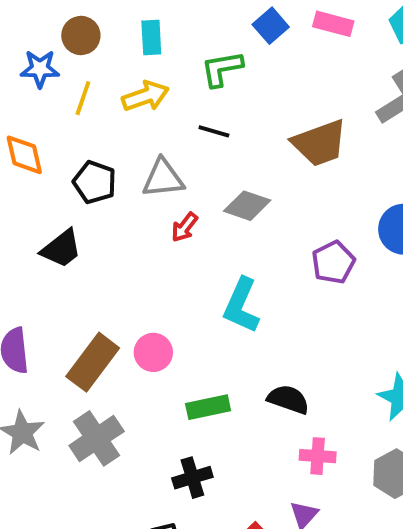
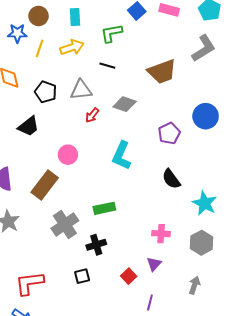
pink circle: (153, 352) -> (68, 155), moved
black semicircle: (288, 399) -> (171, 179), moved, turned -145
gray cross: (97, 438) -> (65, 225), moved

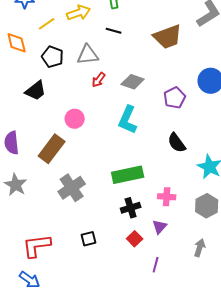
yellow line: (40, 48) -> (47, 24), moved, turned 36
gray diamond: (125, 104) -> (133, 82), moved
green rectangle: (104, 208) -> (128, 175), moved, size x1.4
black cross: (96, 245) -> (131, 208), moved

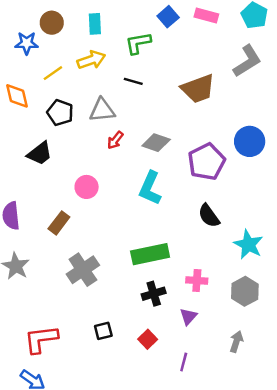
purple pentagon: (175, 98) -> (206, 162), size x1.4
brown rectangle: (52, 149) -> (59, 223), size x0.7
red square: (135, 239) -> (148, 339), moved

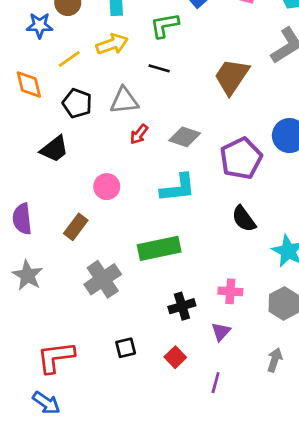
brown trapezoid: (198, 89) -> (232, 76), turned 144
cyan L-shape: (150, 188) -> (178, 188), turned -120
green rectangle: (150, 254) -> (159, 248), moved

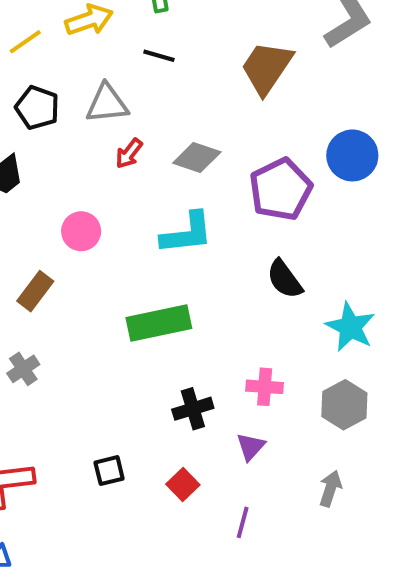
gray cross: (103, 279) -> (23, 369), moved, size x0.6

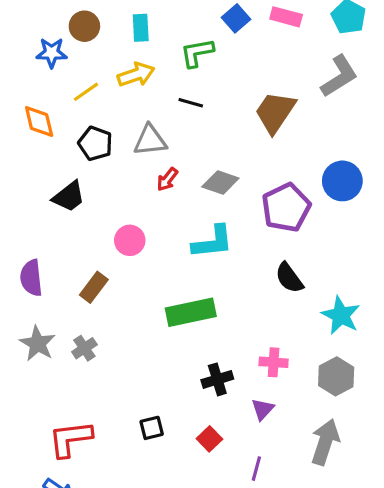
gray arrow: (330, 489) -> (325, 442), size x1.6

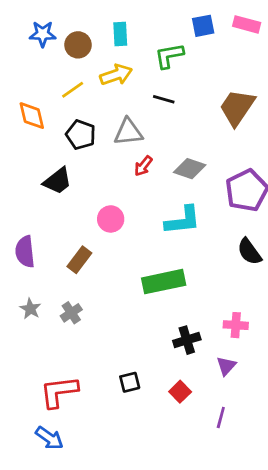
blue square: (236, 18) -> (203, 26), turned 30
brown circle: (84, 26) -> (78, 45), moved
blue star: (52, 53) -> (43, 34), moved
gray star: (38, 344) -> (30, 309), size x0.7

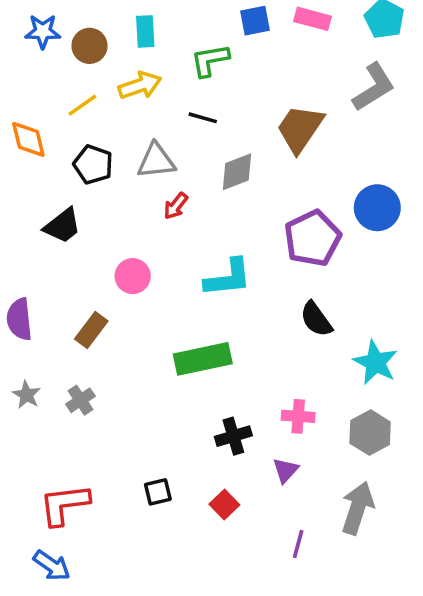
gray diamond: (190, 169) -> (237, 172), moved, turned -40
purple line: (221, 418) -> (298, 544), moved

